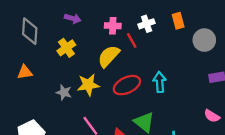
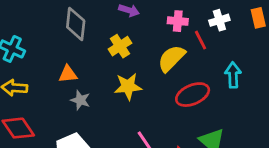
cyan arrow: (160, 82) -> (233, 75), moved
yellow star: (88, 85) -> (128, 86), moved
gray star: (64, 92) -> (80, 100), moved

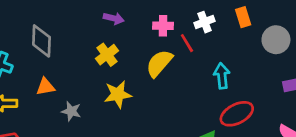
gray diamond: (76, 24) -> (42, 41), moved
orange triangle: (68, 74) -> (45, 87), moved
red ellipse: (193, 95) -> (237, 114), moved

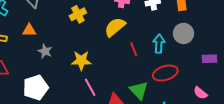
gray circle: (276, 40) -> (183, 33), moved
red line: (187, 43) -> (134, 49), moved
yellow star: (118, 94) -> (81, 61), moved

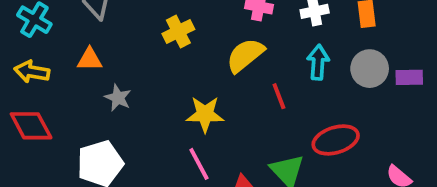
cyan arrow: (159, 44) -> (318, 62), moved
purple rectangle: (210, 59) -> (409, 77), moved
yellow star: (81, 61) -> (205, 114), moved

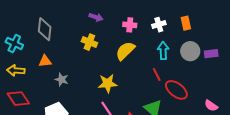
yellow cross: (178, 31) -> (89, 42), turned -35
red line: (279, 96) -> (157, 74), moved
red ellipse: (336, 140) -> (176, 90), turned 60

